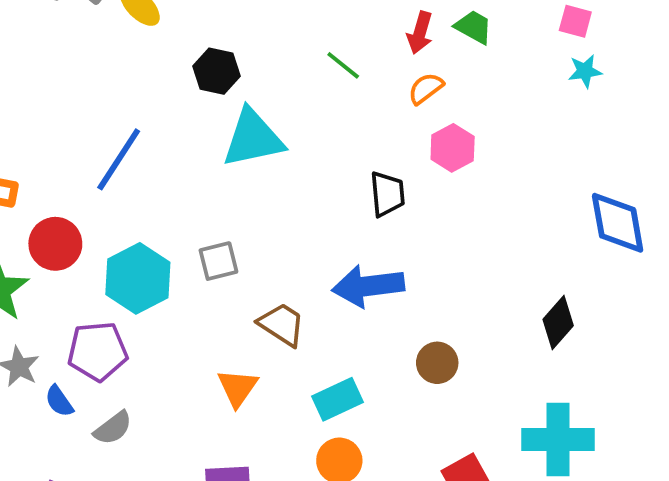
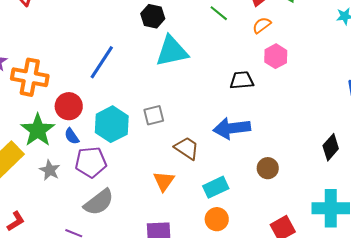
black trapezoid: (387, 194) -> (242, 80), turned -90
blue semicircle: (59, 401) -> (72, 136), moved
gray semicircle: (113, 428) -> (99, 202), size x1.5

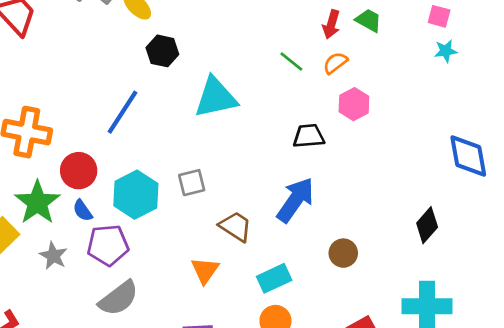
green line: (219, 13) -> (291, 62), moved
black hexagon: (153, 16) -> (162, 51), moved
blue arrow: (232, 128) -> (295, 200), turned 132

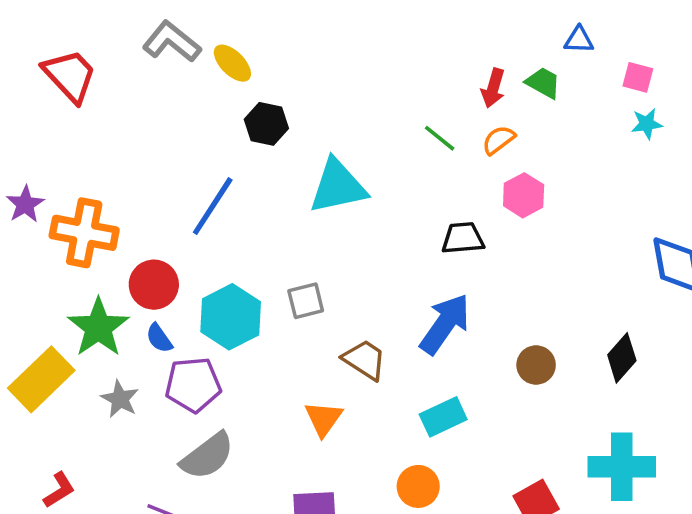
brown circle: (343, 253) -> (536, 365), moved
cyan rectangle: (274, 278) -> (443, 417), moved

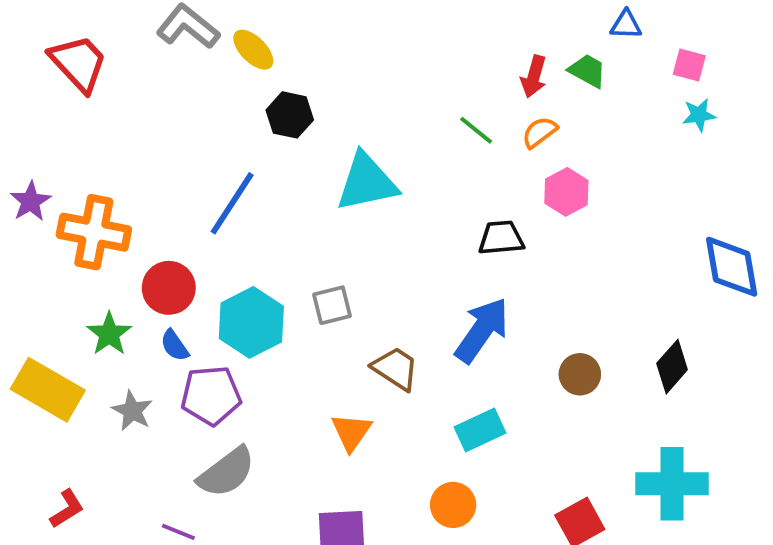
green star: (98, 327) -> (109, 334), size x0.7
yellow rectangle: (41, 379) -> (48, 390), turned 74

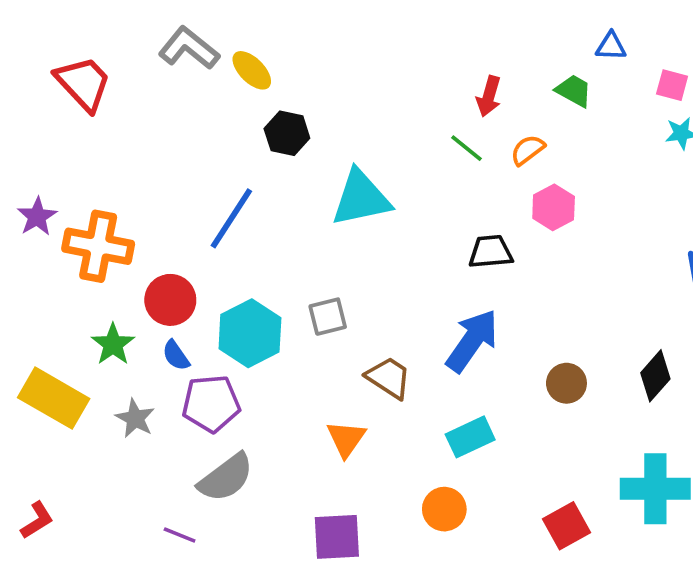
red arrow: (534, 77) -> (489, 96), moved
red L-shape: (67, 509) -> (37, 520), moved

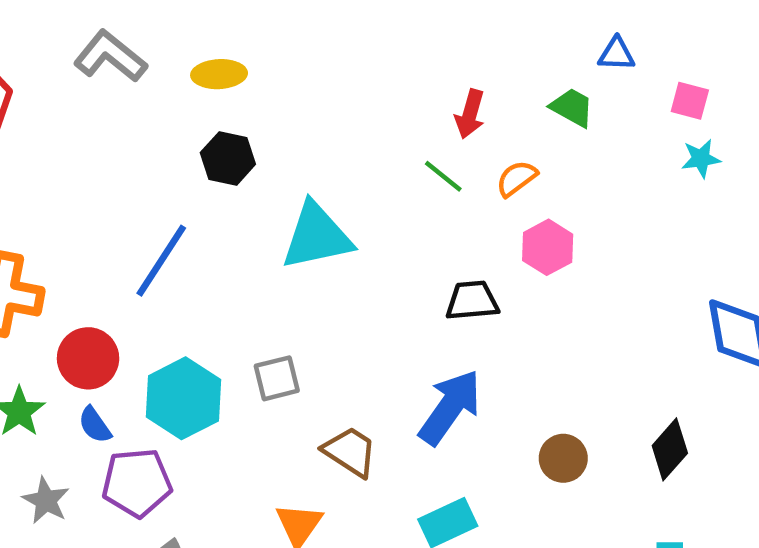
yellow ellipse: (252, 70) -> (219, 74), moved, turned -48

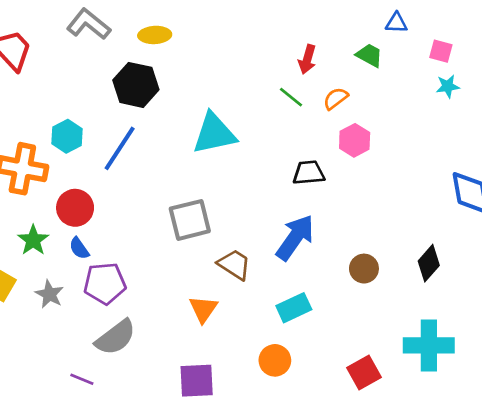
black hexagon: (228, 158) -> (136, 85), moved, size x1.4
gray square: (277, 378) -> (190, 220), size x1.5
cyan hexagon: (184, 398) -> (67, 136), moved, size x0.7

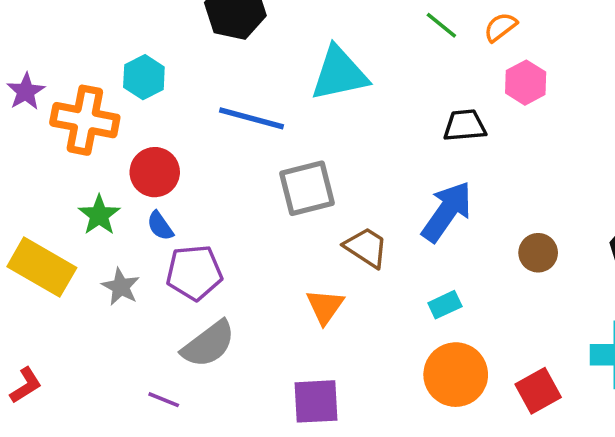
blue line: (120, 148) -> (251, 118), moved, turned 72
cyan rectangle: (294, 308) -> (445, 305), size x0.7
orange circle: (275, 360) -> (456, 375), moved, size x1.5

